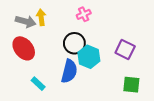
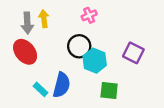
gray arrow: (26, 22) -> (27, 23), turned 72
blue semicircle: (69, 71) -> (62, 85), moved
green square: (131, 85) -> (109, 90), moved

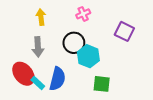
gray arrow: (27, 23) -> (38, 47), moved
red ellipse: (25, 52) -> (23, 74), moved
purple square: (133, 53) -> (124, 31), moved

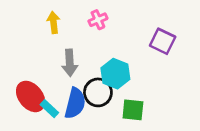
pink cross: (83, 14) -> (98, 20), moved
black circle: (74, 43) -> (98, 92), moved
gray arrow: (38, 47) -> (70, 63), moved

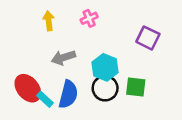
gray arrow: (70, 63) -> (63, 58), turned 75
black circle: (98, 92) -> (105, 88), moved
green square: (133, 110) -> (136, 87), moved

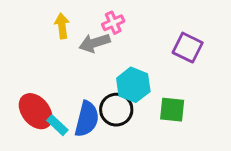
gray arrow: (63, 58) -> (95, 43), moved
black circle: (105, 88) -> (116, 110), moved

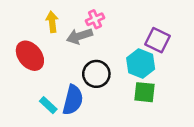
cyan hexagon: (133, 85) -> (141, 64), moved
black circle: (116, 110) -> (96, 74), moved
red ellipse: (36, 111) -> (30, 56), moved

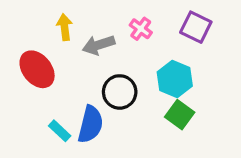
pink cross: (95, 19) -> (141, 29), moved, turned -30
purple square: (158, 40) -> (196, 27), moved
green square: (144, 92) -> (180, 115), turned 30

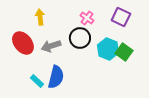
gray arrow: (99, 45) -> (51, 46), moved
black circle: (120, 92) -> (80, 38), moved
green square: (180, 115) -> (124, 52), moved

